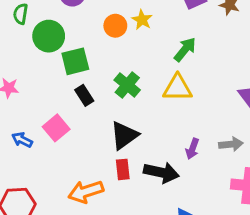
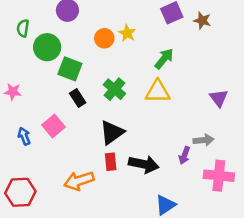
green square: (75, 61) -> (70, 69), turned 35
blue arrow: (22, 140) -> (24, 136), turned 42
purple arrow: (192, 149) -> (184, 155), moved

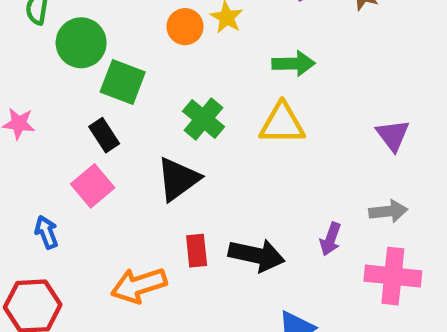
green arrow: (164, 59) -> (294, 64), turned 50
black rectangle: (78, 98) -> (104, 135), moved
black triangle: (112, 132) -> (178, 179), moved
blue arrow: (24, 136) -> (46, 232), moved
gray arrow: (204, 140) -> (388, 211), moved

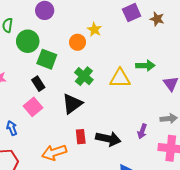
orange circle: (185, 27) -> (78, 42), moved
green arrow: (294, 64) -> (145, 66), moved

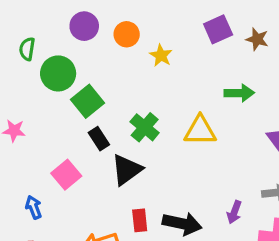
orange circle: (78, 42) -> (127, 34), moved
green square: (47, 59) -> (87, 101), turned 30
green arrow: (145, 66) -> (239, 93), moved
black rectangle: (38, 84) -> (99, 139), moved

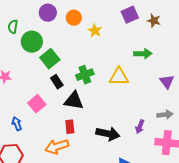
green cross: (145, 127) -> (85, 75), turned 30
black triangle: (127, 170) -> (74, 101), turned 45
red rectangle: (140, 220) -> (70, 127), moved

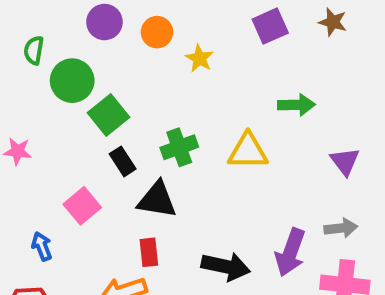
brown star: (154, 21) -> (333, 22), moved
purple arrow: (140, 127) -> (290, 252), size x1.6

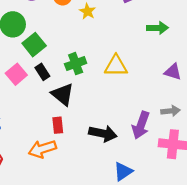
green arrow: (296, 105) -> (157, 28), moved
purple triangle: (345, 161) -> (173, 72), turned -36
black triangle: (157, 200) -> (63, 94), turned 30
pink square: (82, 206) -> (16, 74), moved

